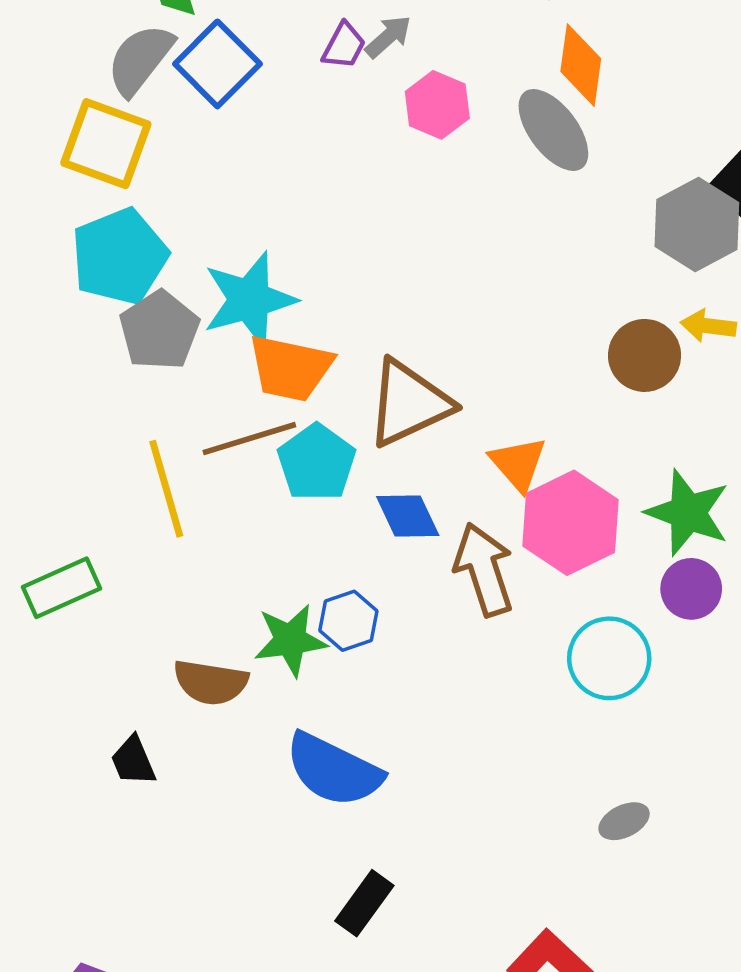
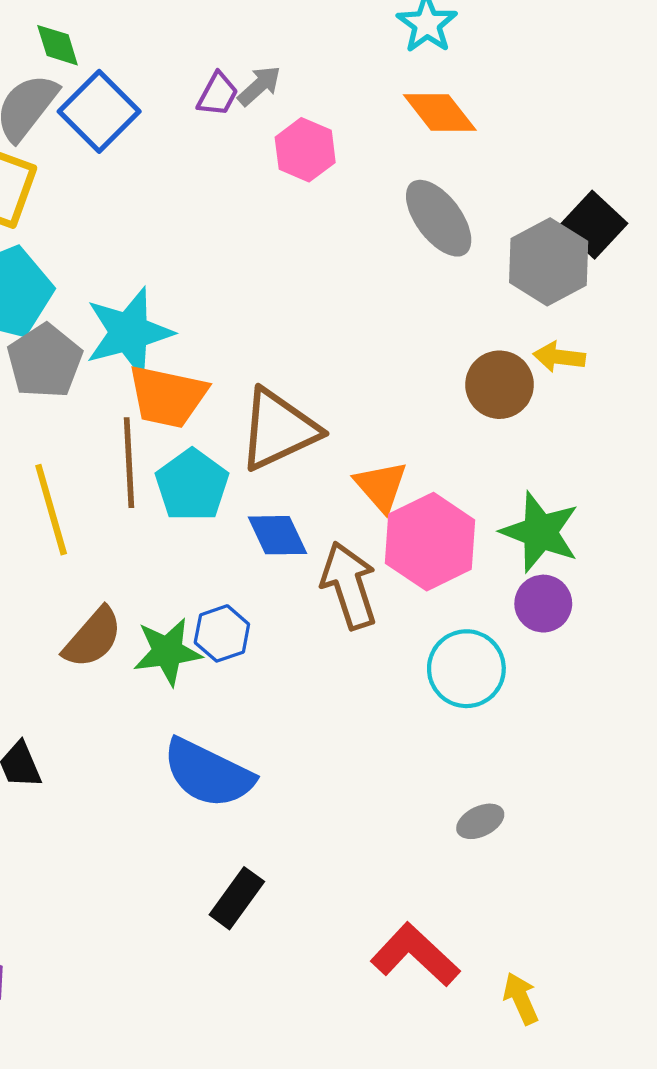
orange diamond: (581, 65) -> (440, 112), turned -46
gray ellipse: (553, 130) -> (439, 218), moved
brown line: (249, 439) -> (129, 463), turned -76
brown semicircle: (211, 682) -> (93, 638), moved, turned -58

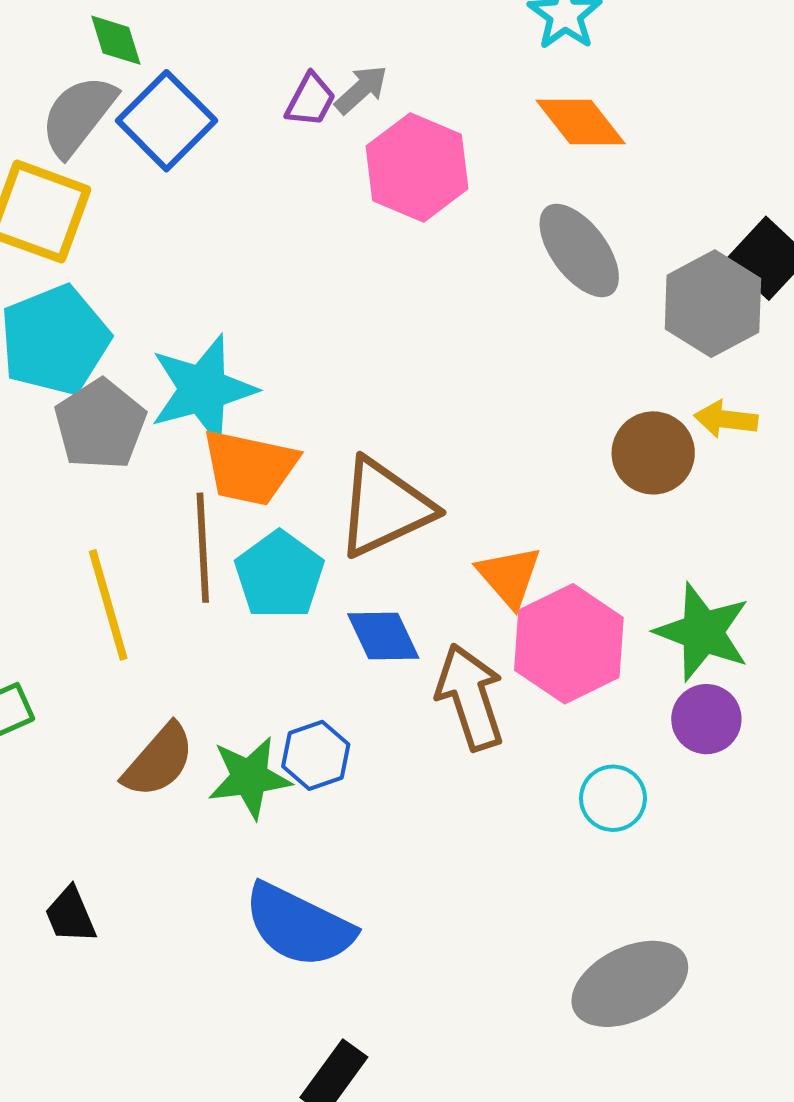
pink hexagon: (305, 150) -> (417, 167), size x1.4
cyan circle: (466, 669) -> (613, 798), size x0.7
gray ellipse: (480, 821) -> (630, 984), size x2.0

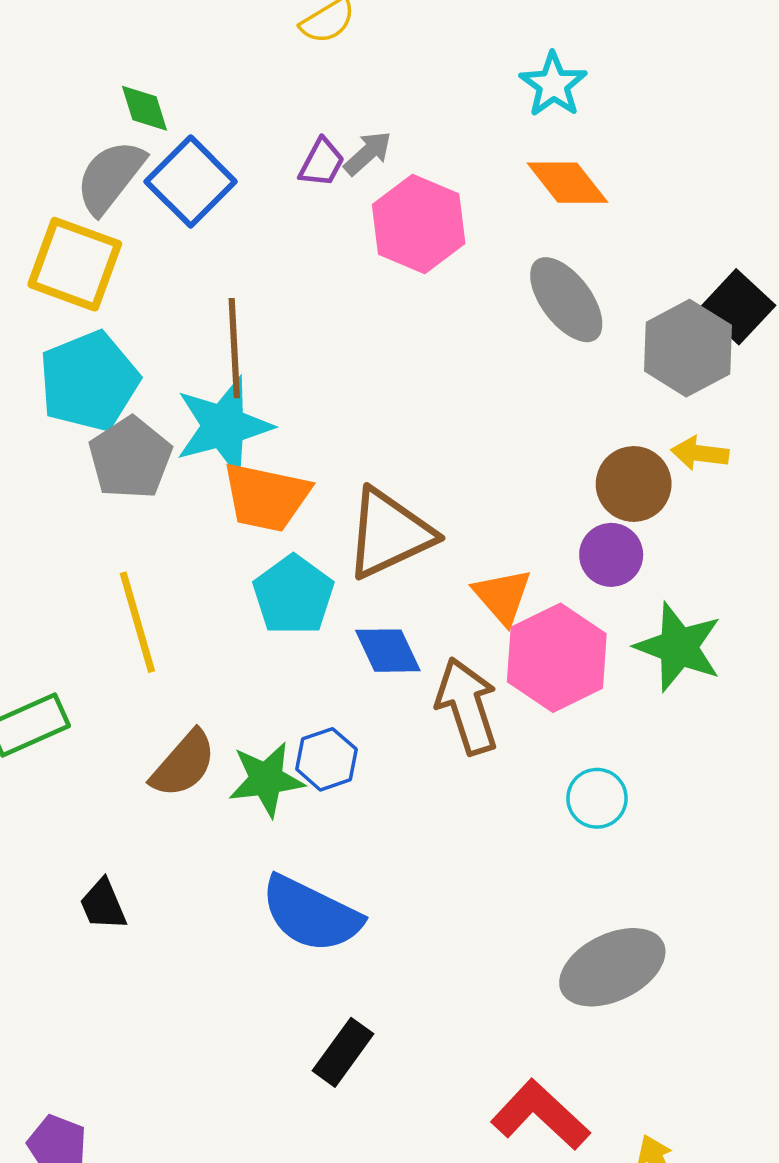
brown line: (203, 548) -> (234, 348), moved
purple circle: (706, 719) -> (611, 555), moved

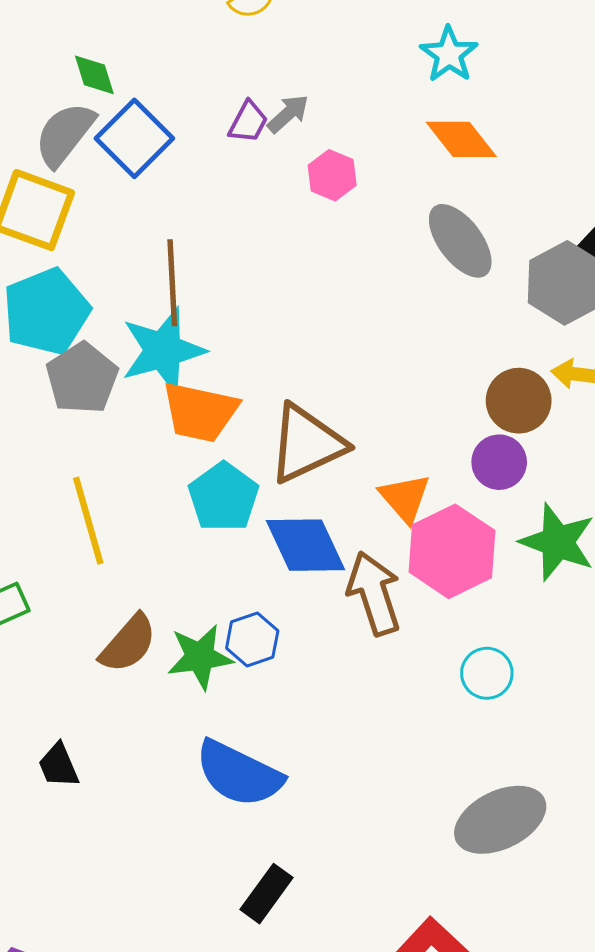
pink hexagon: (419, 224) -> (332, 175), size x0.6
blue diamond: (388, 651) -> (305, 545), size x1.4

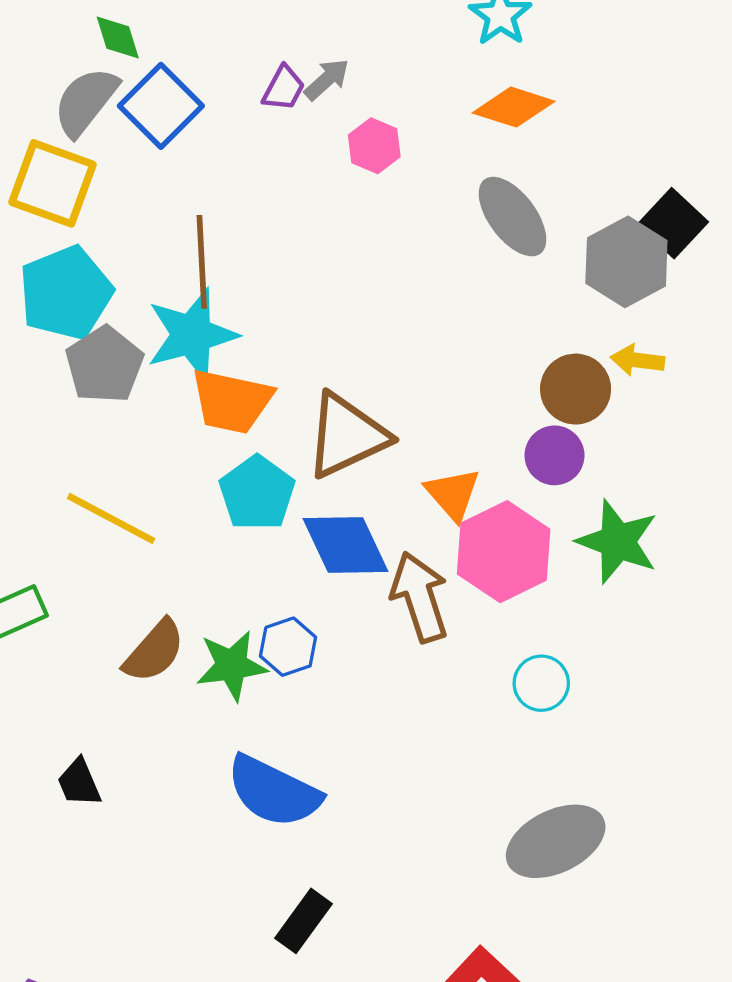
orange diamond: (461, 139) -> (514, 107), turned -34
yellow line: (88, 521) -> (111, 518), turned -46

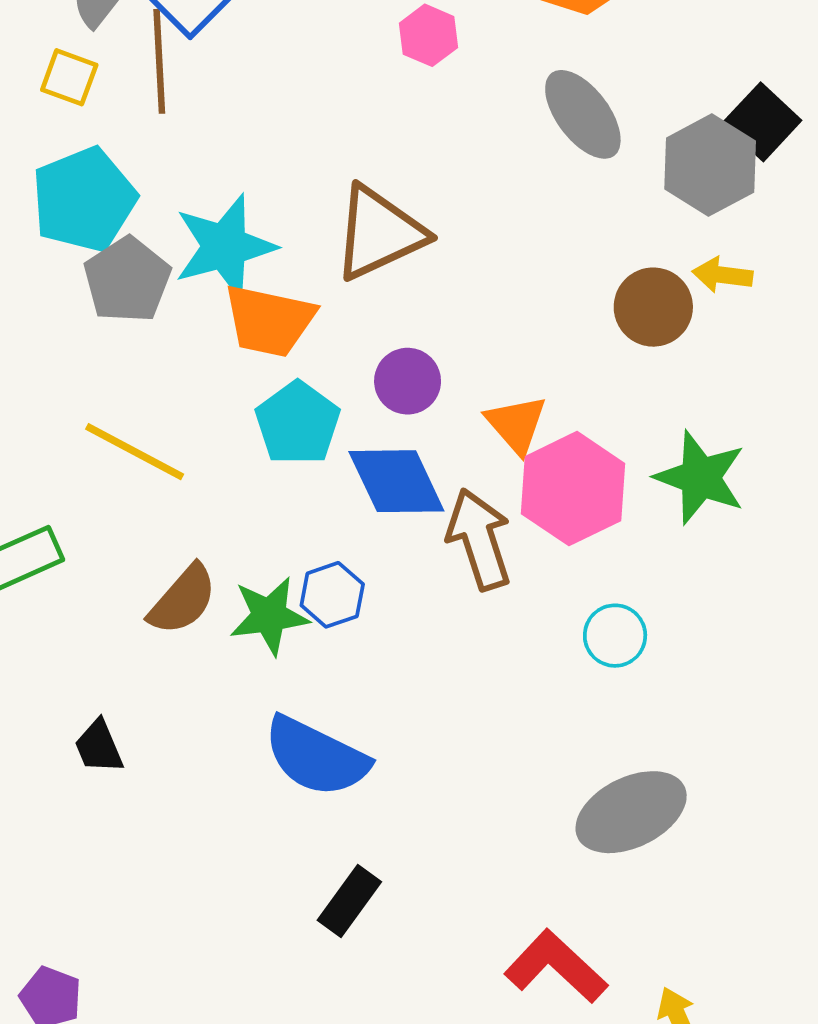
yellow square: (52, 183) -> (69, 77), size x0.6
brown line: (202, 262) -> (159, 61), moved
brown triangle: (347, 435) -> (379, 233), moved
purple circle: (555, 455) -> (408, 381), moved

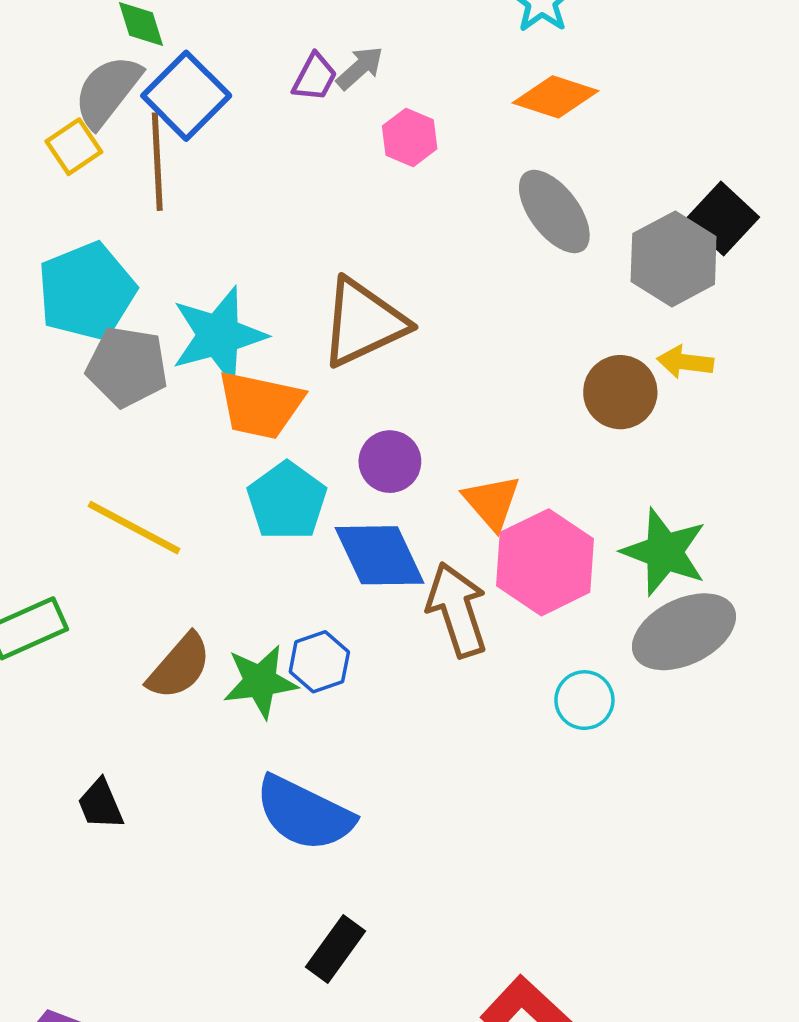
yellow square: (69, 77) -> (74, 147), moved, turned 36
gray pentagon: (127, 280) -> (127, 367), turned -30
gray ellipse: (631, 812) -> (684, 632), moved

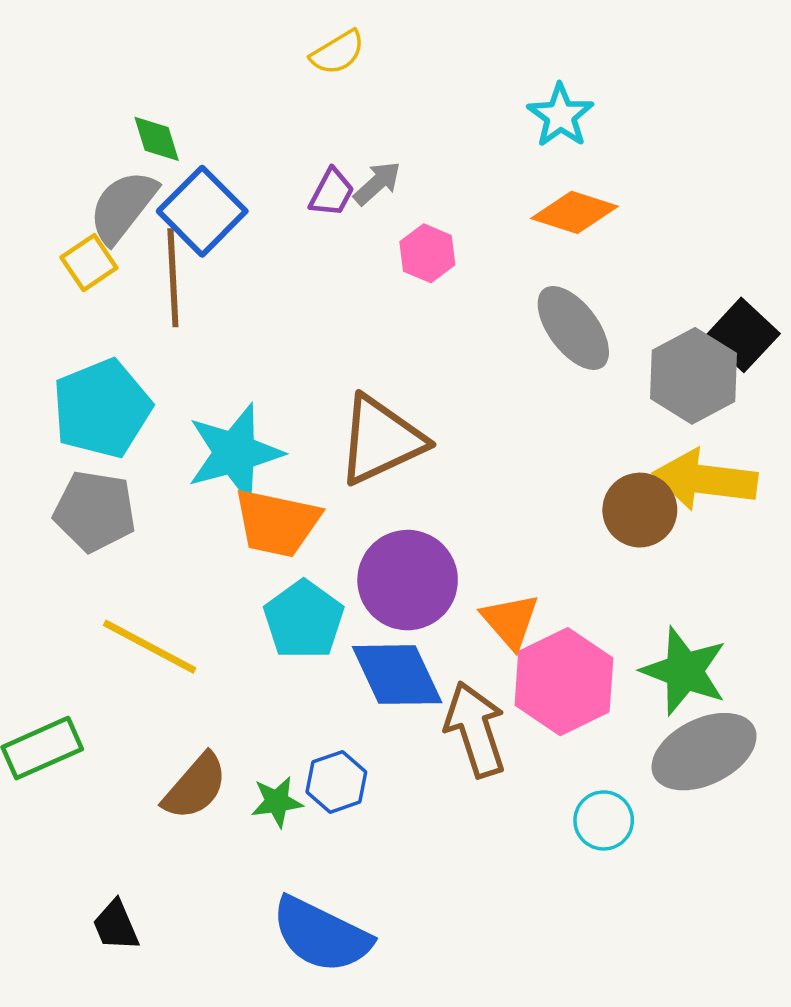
yellow arrow: (685, 362) -> (705, 480), size x1.8
gray pentagon: (127, 367) -> (95, 511), moved
purple circle: (390, 462) -> (408, 580), size x1.6
green star: (260, 682) -> (277, 802), size x0.7

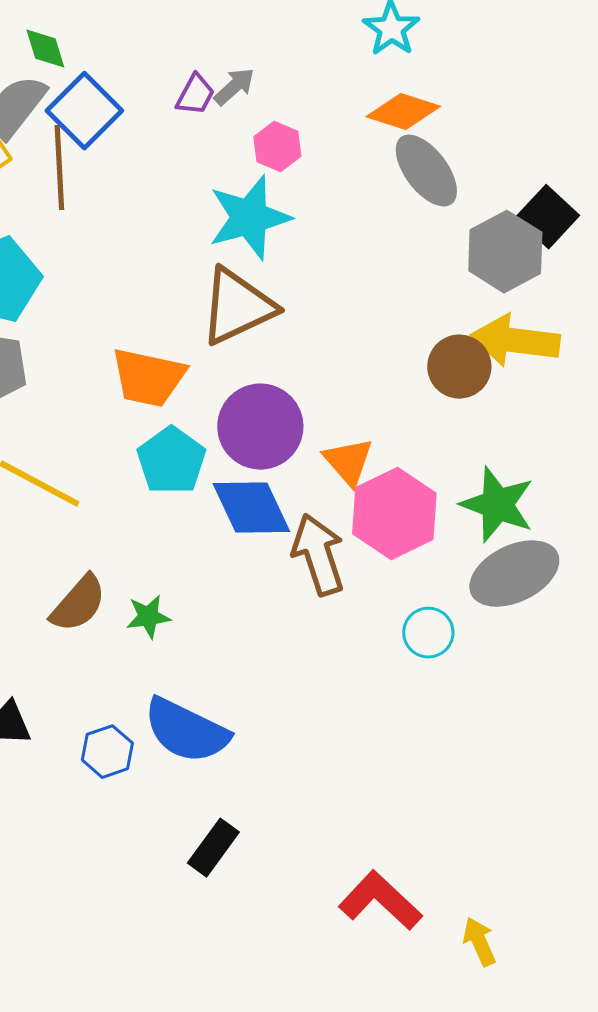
gray ellipse: (573, 328) -> (426, 171), moved
cyan star: (235, 453) -> (249, 218), moved
blue hexagon: (336, 782) -> (107, 752), moved

